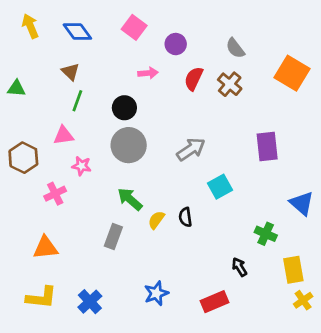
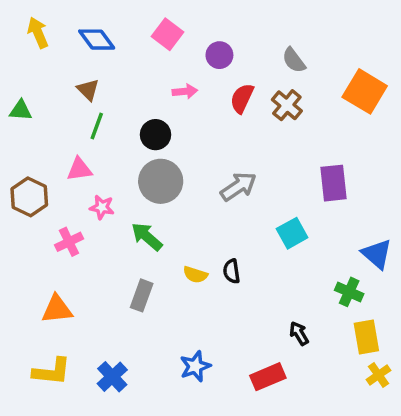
cyan square: (220, 187) -> (292, 233), moved
green arrow: (130, 199) -> (147, 237), moved
yellow semicircle: (156, 220) -> (195, 275), turned -108
green cross: (266, 234) -> (349, 292), moved

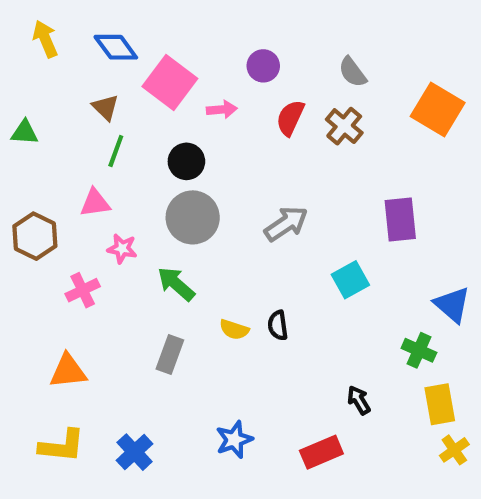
pink square: (168, 34) -> (170, 82), moved, size x1.4

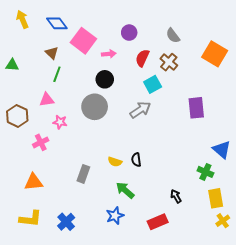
black circle: (186, 161) -> (105, 79), moved
cyan square: (350, 280) -> (153, 84), moved
green arrow: (176, 284) -> (125, 190), moved

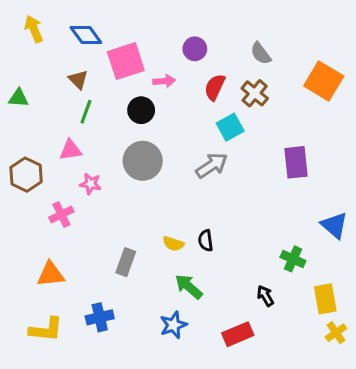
pink square: (83, 41) -> (126, 61), turned 35
black circle: (105, 79) -> (141, 110), moved
green cross: (205, 172) -> (293, 259), moved
blue cross: (66, 222) -> (100, 317), moved, turned 30

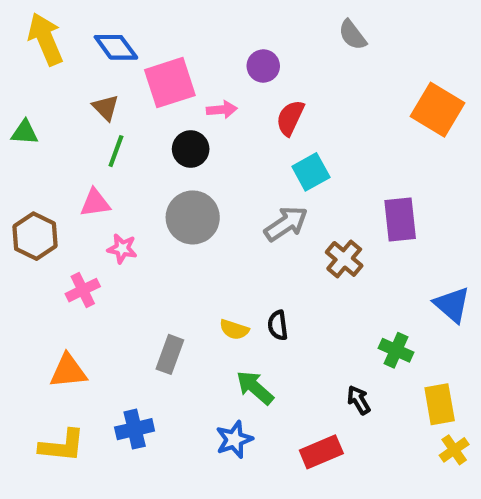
yellow arrow: (34, 29) -> (45, 39), size x1.4
gray semicircle: (261, 53) -> (352, 35), moved
brown cross: (255, 93) -> (344, 259), moved

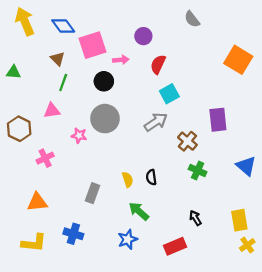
pink star: (122, 249) -> (79, 136), moved
yellow semicircle: (234, 330) -> (128, 180), turned -126
green cross: (396, 350) -> (198, 171), moved
blue cross: (135, 429) -> (73, 234), turned 30

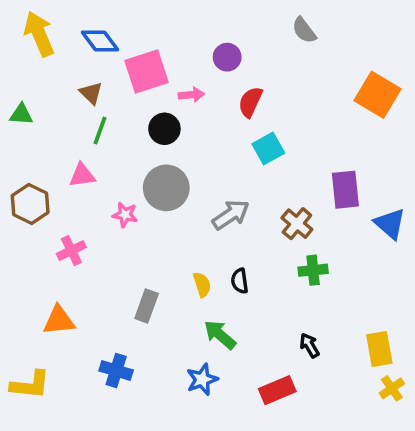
gray arrow: (156, 122) -> (231, 215), moved
blue triangle: (246, 166) -> (390, 224), moved
green cross: (198, 171) -> (313, 270), turned -30
yellow L-shape: (34, 243) -> (30, 385), moved

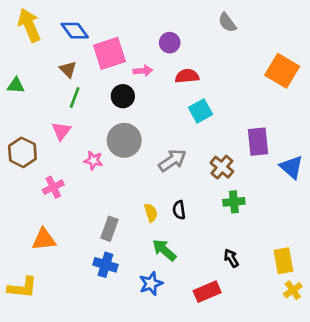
red semicircle: (250, 102) -> (187, 76), turned 60
pink triangle: (82, 175) -> (61, 131), turned -45
blue cross: (116, 370) -> (105, 265), moved

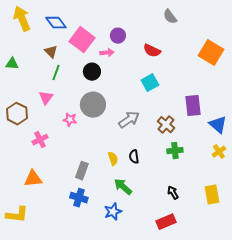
purple circle: (170, 43) -> (118, 36), moved
pink square: (109, 53) -> (82, 40), turned -35
red semicircle: (187, 76) -> (152, 51), moved, turned -150
yellow cross: (293, 290) -> (219, 152), moved
red rectangle: (207, 292) -> (166, 222), moved

